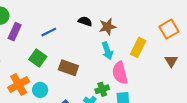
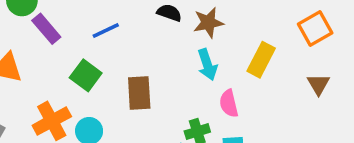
purple rectangle: (15, 32) -> (46, 29), turned -66
brown rectangle: (68, 68) -> (139, 93), turned 66
pink semicircle: (120, 73) -> (229, 103), size x0.7

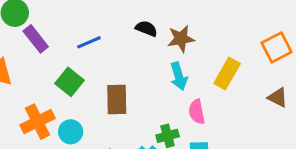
brown triangle: (318, 84) -> (278, 97), turned -35

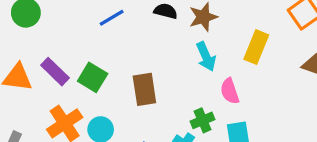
purple rectangle: (36, 39) -> (55, 72), moved
blue line: (89, 42) -> (112, 18), moved

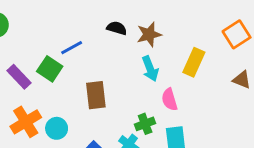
blue line: (112, 18) -> (72, 48), moved
green square: (93, 77) -> (50, 69), moved

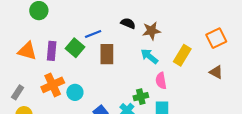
cyan arrow: (150, 69) -> (149, 56), turned 144
purple rectangle: (19, 77) -> (52, 51), turned 42
brown rectangle: (96, 95) -> (107, 54), moved

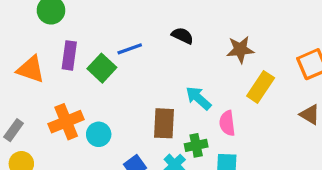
brown star: (151, 31) -> (240, 50), moved
purple rectangle: (52, 51) -> (69, 55), moved
brown rectangle: (107, 54) -> (164, 123), moved
cyan arrow: (149, 56) -> (198, 98), moved

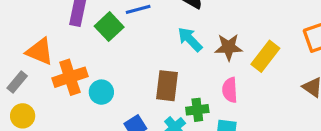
brown star: (240, 50) -> (229, 47), moved
orange triangle: (31, 69) -> (40, 51), moved
cyan arrow: (198, 98) -> (190, 39), moved

